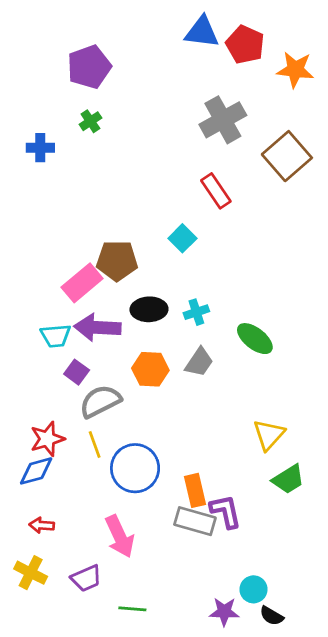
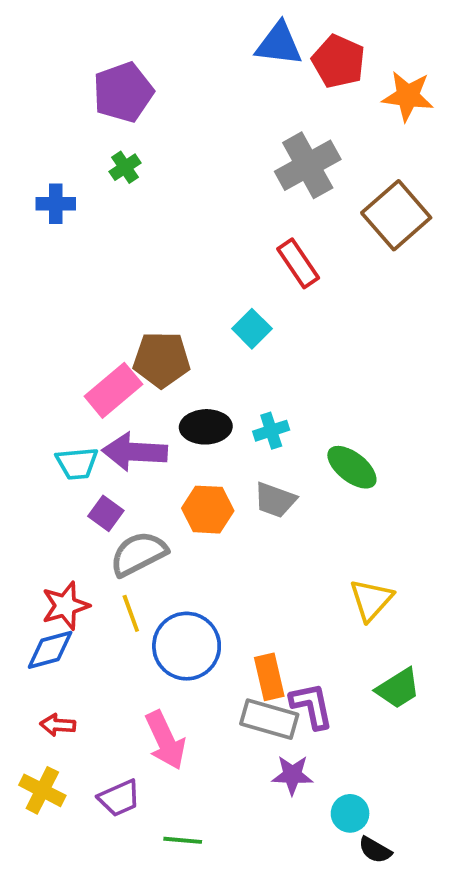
gray trapezoid: (199, 362) -> (275, 500), turned 76
green trapezoid: (288, 479) -> (398, 688), moved
purple star: (224, 612) -> (292, 775), moved

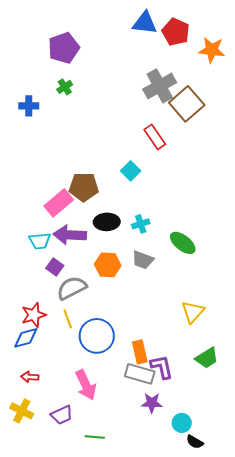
brown square: (396, 215) -> (187, 104), moved

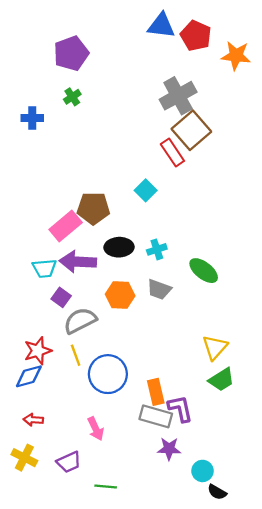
brown square: (187, 104) -> (191, 130), moved
green trapezoid: (207, 358) -> (221, 380), moved
pink arrow: (86, 385) -> (96, 429), size x0.7

